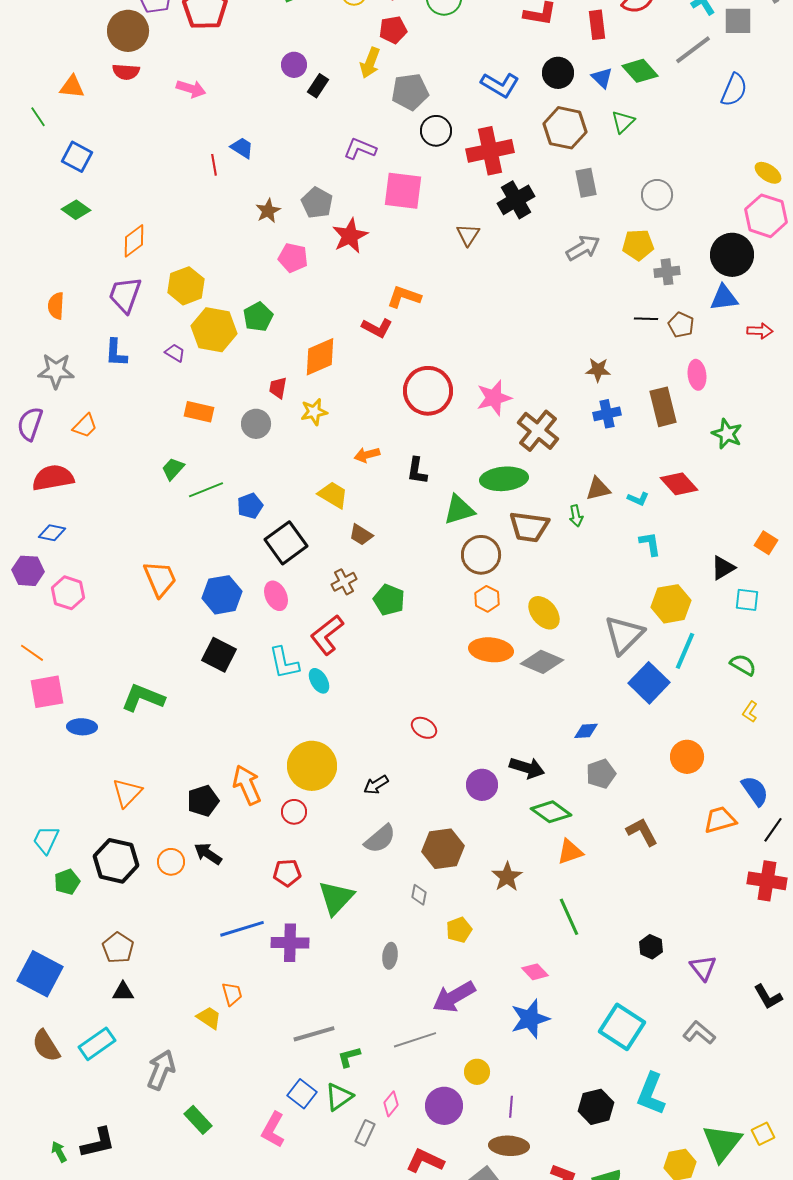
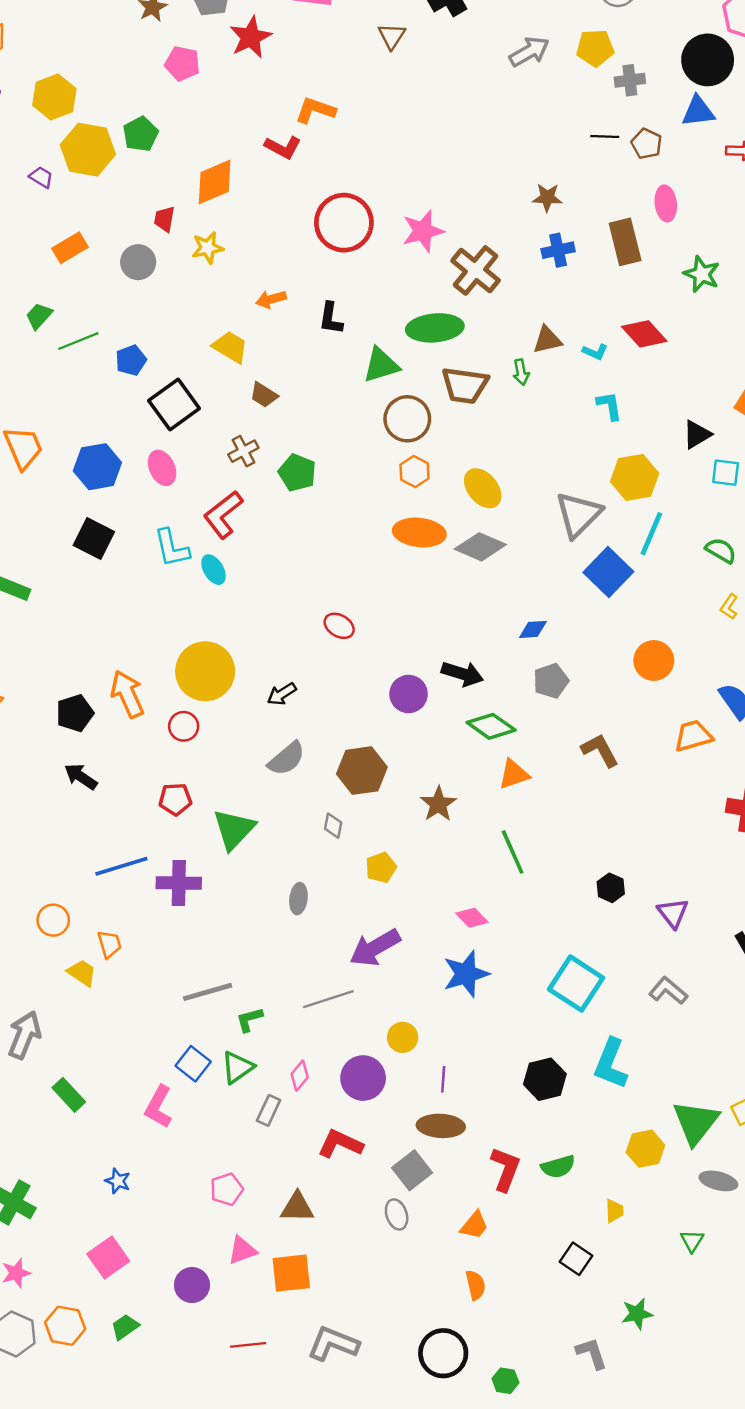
orange rectangle: (199, 412) -> (70, 248), turned -44
orange circle: (171, 862) -> (53, 920), moved

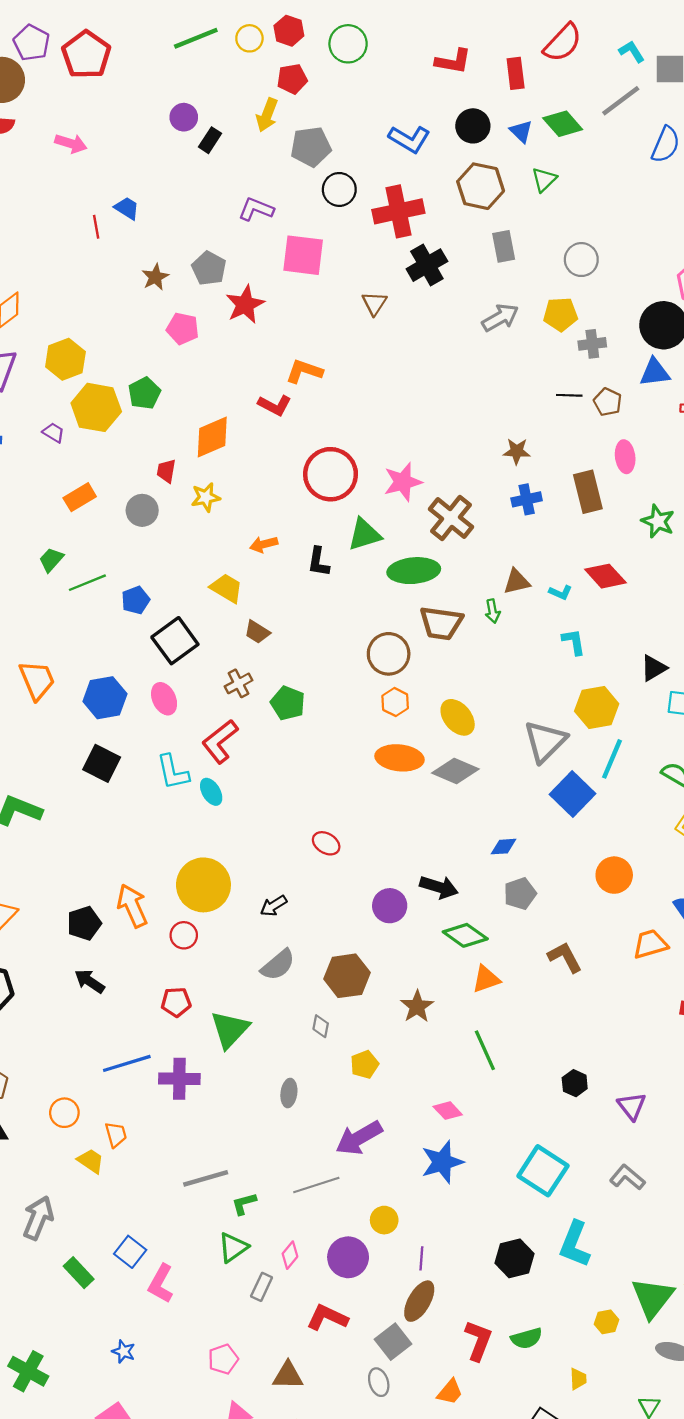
green triangle: (381, 365) -> (364, 534), moved
blue square: (193, 1064) -> (130, 1252), moved
brown ellipse: (441, 1126) -> (419, 1301), turned -63
yellow hexagon: (645, 1149) -> (607, 1322), size x0.7

